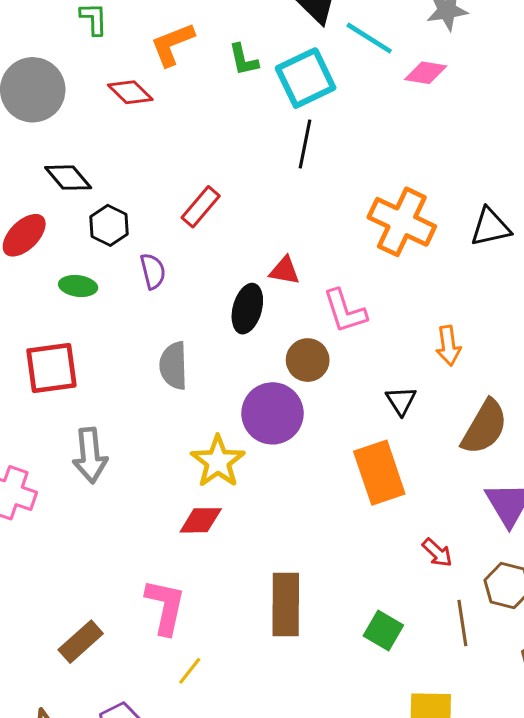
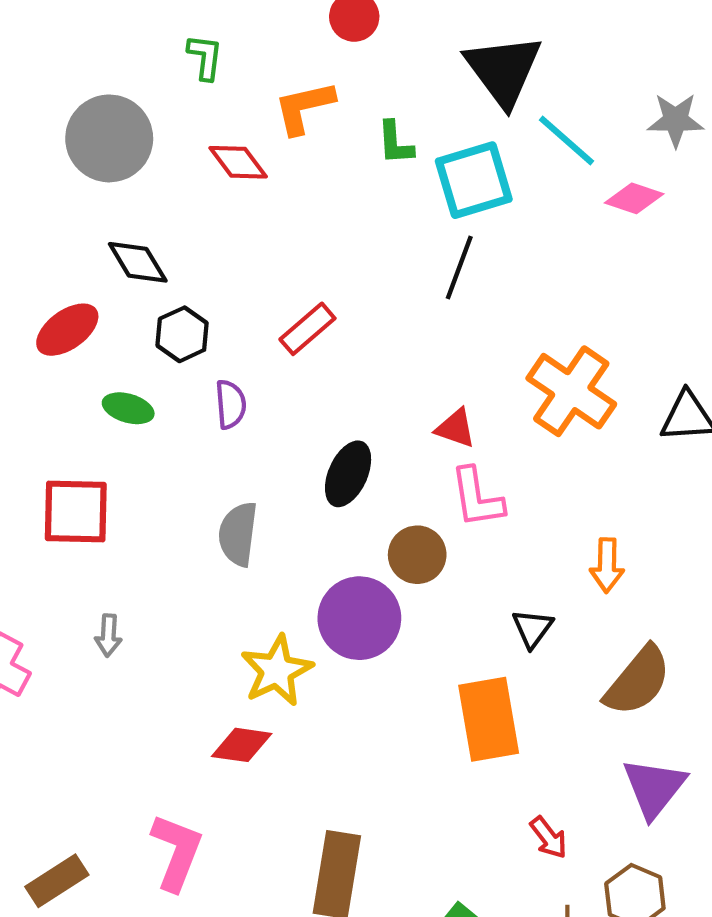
red triangle: (285, 271) -> (456, 428), moved
gray arrow: (90, 455) -> (108, 635), size x0.6

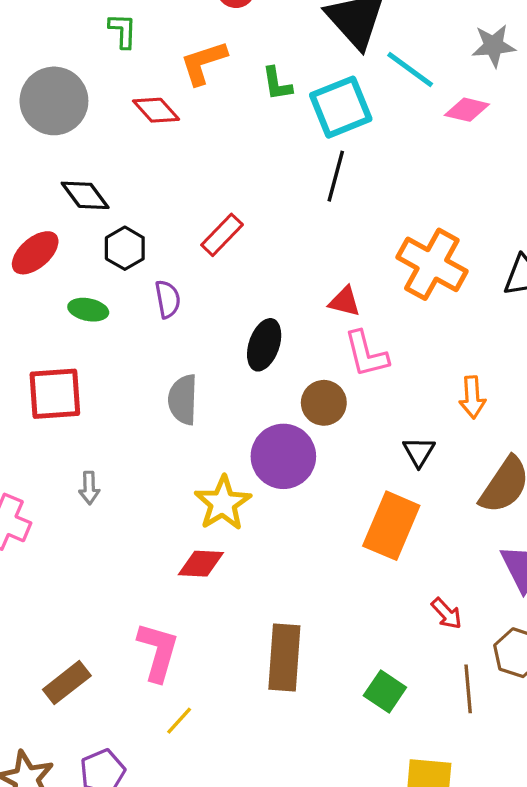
orange rectangle: (489, 719) -> (391, 526), turned 38

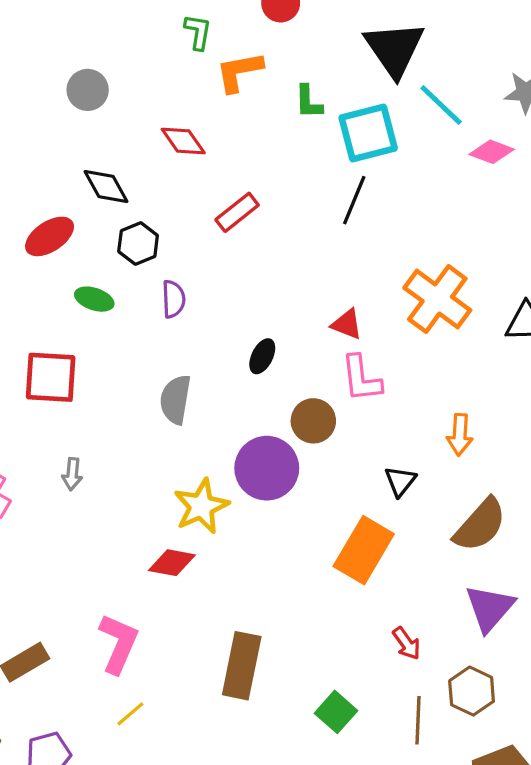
green L-shape: (123, 31) -> (198, 32), moved
gray circle: (54, 101) -> (88, 90), size x0.6
red diamond: (156, 110) -> (183, 141), moved
red rectangle: (222, 235) -> (237, 212), moved
black ellipse: (264, 345) -> (262, 356), size x0.7

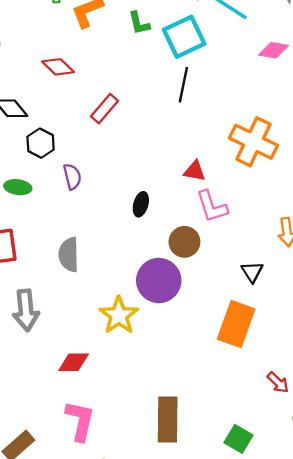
pink diamond: (492, 152) -> (274, 50), moved
gray semicircle: (175, 399) -> (69, 255), moved
gray arrow: (72, 474) -> (26, 310), size x1.8
red diamond: (172, 563) -> (74, 362), moved

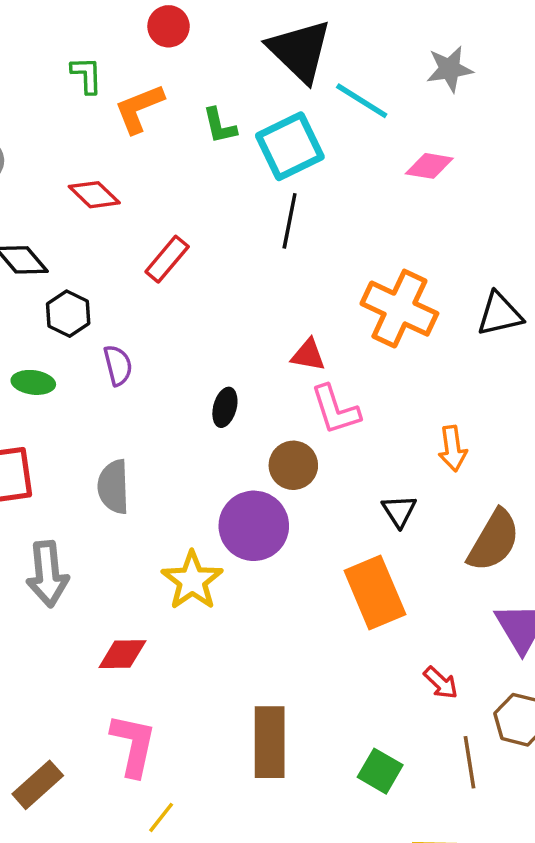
orange rectangle: (236, 324) -> (375, 592), turned -42

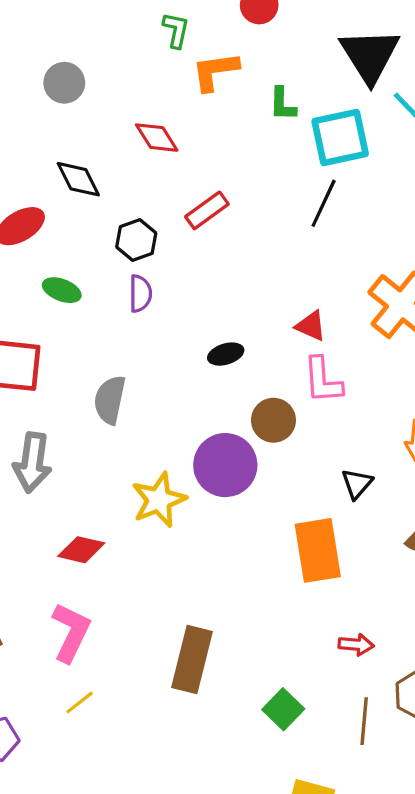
black hexagon: (68, 314) -> (136, 240), moved
black ellipse: (225, 407) -> (226, 354), turned 44
red arrow: (441, 683) -> (356, 645), turned -52

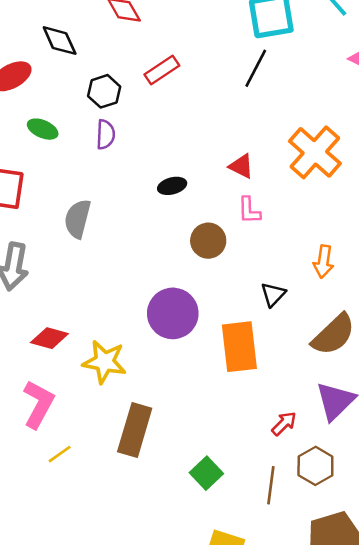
pink L-shape: (323, 380) -> (249, 210), size x0.7
purple circle: (225, 465) -> (173, 313), moved
yellow star: (159, 500) -> (104, 362), moved, turned 30
red arrow: (356, 645) -> (284, 423), moved, turned -52
yellow line: (80, 702) -> (60, 454), moved

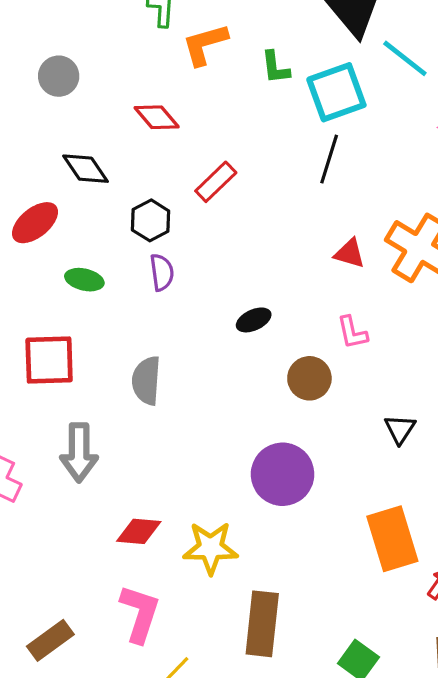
red triangle: (241, 166) -> (350, 253), moved
orange rectangle: (239, 347) -> (392, 539), moved

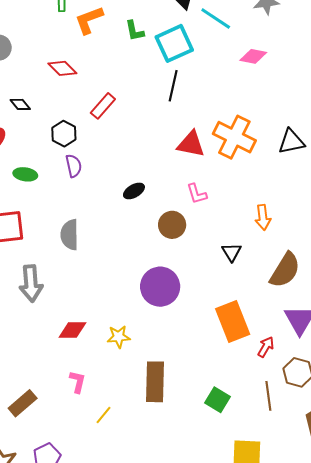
black diamond: (85, 169) -> (20, 104), size x0.7
red triangle: (350, 253) -> (191, 144), size x1.4
yellow star: (211, 548) -> (119, 337), size x0.7
pink L-shape: (140, 614) -> (77, 382), size x0.6

